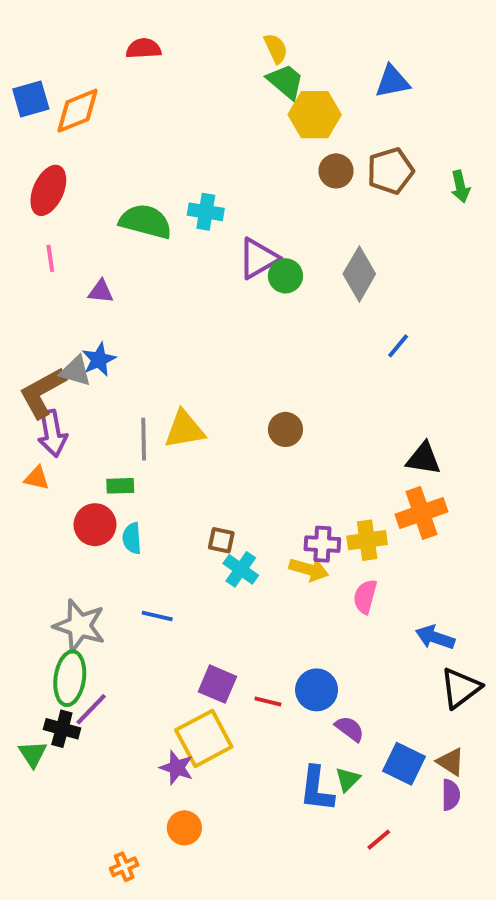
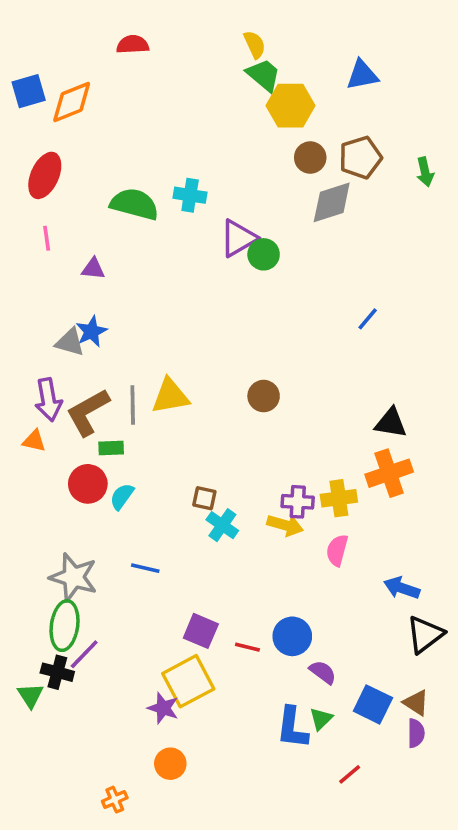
gray diamond: (359, 274) -> (332, 202), moved, turned 42
brown L-shape: (43, 393) -> (88, 412), moved
cyan semicircle: (132, 538) -> (122, 496), turned 40

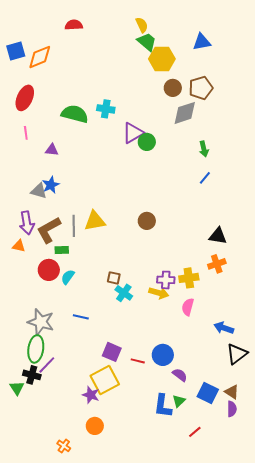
green arrow: (425, 172) -> (204, 149), moved
orange cross: (389, 473) -> (217, 264), size x0.7
orange cross: (115, 800) -> (64, 446), turned -32

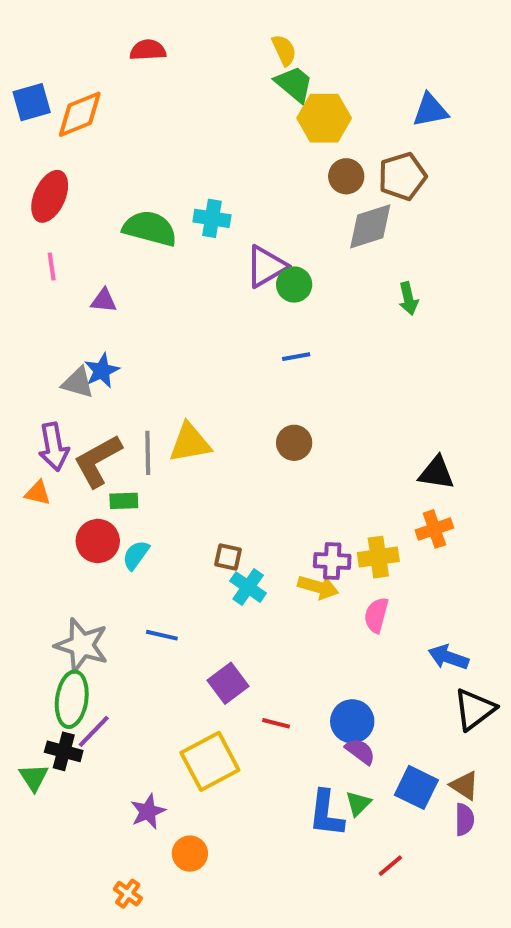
blue triangle: (202, 42) -> (430, 110), moved
blue line: (205, 178) -> (296, 357), moved, turned 40
purple square: (112, 352) -> (228, 683), moved, turned 30
blue circle: (163, 355) -> (352, 721), moved
purple star: (91, 395) -> (148, 811), moved, turned 30

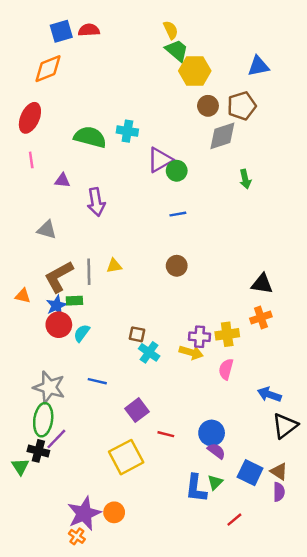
blue square: (32, 102) -> (61, 31), moved
blue star: (102, 371) -> (56, 305), moved
yellow triangle: (190, 443) -> (114, 266), size x0.6
purple arrow: (54, 447) -> (96, 202), moved
purple star: (148, 811) -> (84, 514), moved, size x1.6

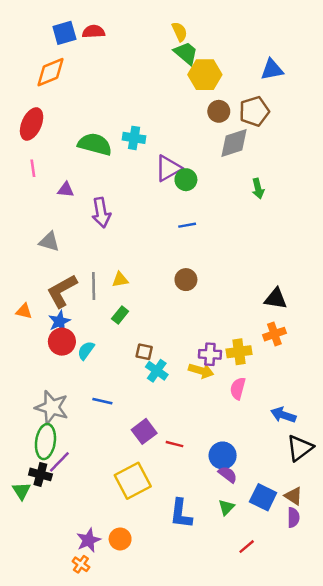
green rectangle: (74, 301) -> (120, 315), moved, turned -49
red line: (166, 434) -> (175, 444), moved
blue L-shape: (196, 488) -> (181, 514), moved
purple star: (84, 514) -> (88, 540), size x0.7

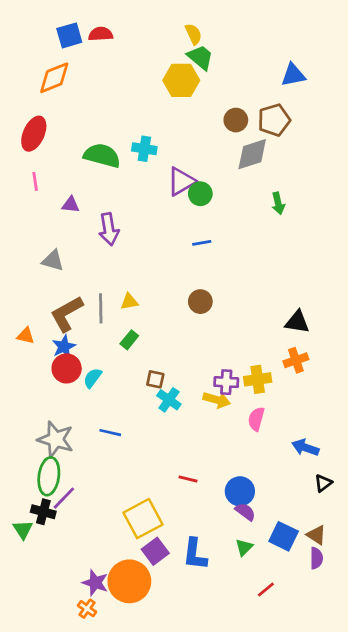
yellow hexagon: (205, 75) -> (181, 80), moved
purple square: (144, 431) -> (155, 551), moved
black triangle: (300, 448) -> (323, 483), size x0.6
orange circle: (120, 539) -> (129, 581), size x1.8
purple star: (88, 540) -> (95, 583), turned -30

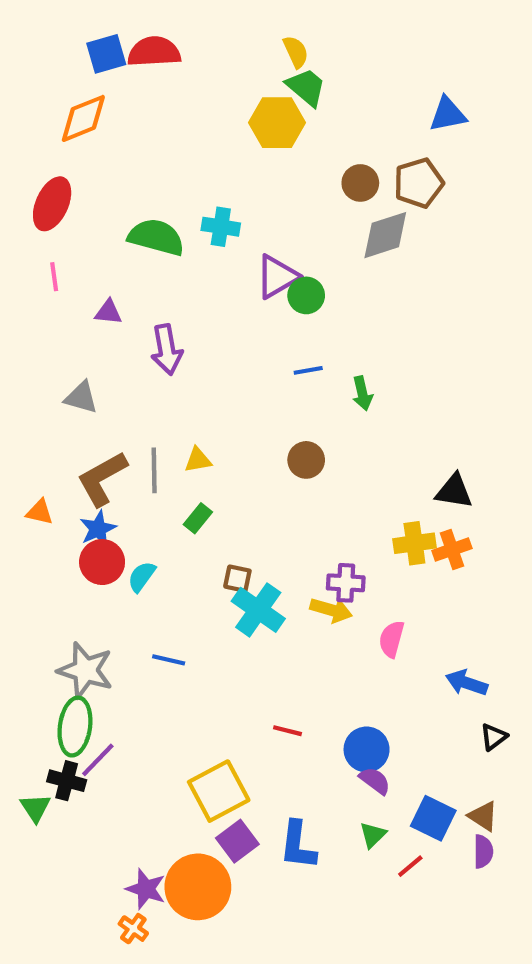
red semicircle: (101, 34) -> (154, 52), size x1.4
green arrow: (278, 203) -> (362, 393), moved
yellow cross: (258, 379) -> (414, 543), moved
cyan cross: (169, 400) -> (258, 610), size x1.4
red line: (266, 590) -> (410, 866), moved

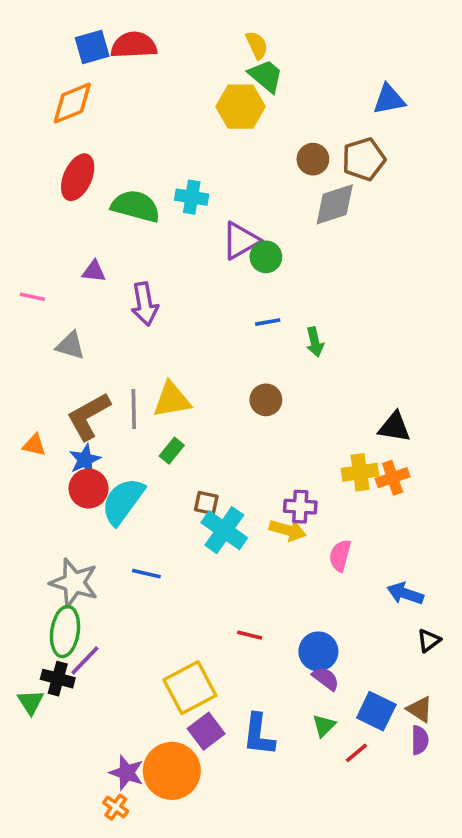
red ellipse: (52, 204) -> (78, 177), moved
pink line: (54, 277) -> (32, 297), moved, turned -70
yellow triangle: (198, 460) -> (172, 400), size x1.6
cyan semicircle: (142, 577) -> (123, 501), size x1.8

